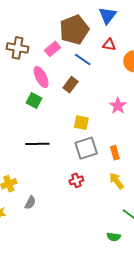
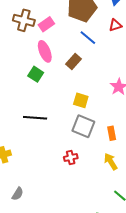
red triangle: (109, 45) -> (115, 25), turned -32
pink rectangle: (52, 49) -> (46, 24), moved
gray square: (86, 148) -> (83, 126), turned 35
gray semicircle: (30, 203) -> (18, 194), moved

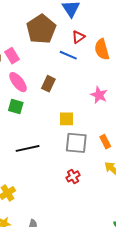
pink rectangle: (46, 24) -> (12, 56), turned -70
blue line: (88, 38) -> (68, 55), moved

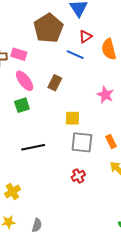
pink rectangle: (12, 56) -> (19, 54), turned -42
green square: (16, 106) -> (22, 105), turned -35

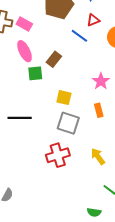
green square: (22, 105) -> (35, 73), moved
orange rectangle: (111, 141) -> (99, 110), moved
red cross: (78, 176) -> (58, 155), size x1.6

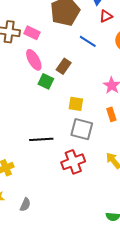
red triangle: (93, 20) -> (106, 16), moved
green square: (35, 73) -> (46, 81), turned 35
black line: (20, 118) -> (41, 139), moved

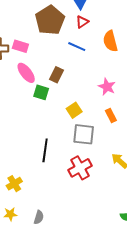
red triangle: (106, 16) -> (82, 22), moved
yellow square: (76, 104) -> (74, 110), turned -35
black line: (41, 139) -> (45, 150), turned -70

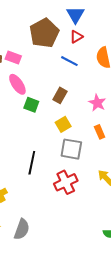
brown rectangle: (56, 75) -> (60, 95), moved
gray semicircle: (39, 217) -> (22, 229), size x1.5

